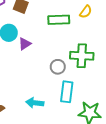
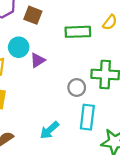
cyan arrow: (35, 103) -> (49, 130), turned -48

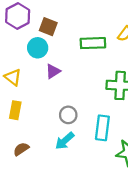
cyan circle: (19, 47) -> (38, 48), moved
gray circle: (77, 88) -> (68, 115), moved

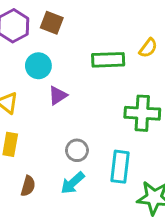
brown square: (48, 27) -> (52, 23), moved
brown semicircle: (21, 149) -> (28, 186), moved, turned 140

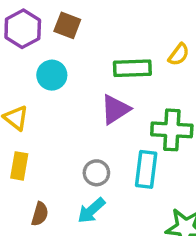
purple triangle: (58, 95) -> (115, 109), moved, size x1.4
cyan rectangle: (120, 167) -> (146, 169), moved

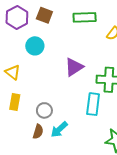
green rectangle: (132, 68) -> (85, 17), moved
gray circle: (96, 173) -> (44, 110), moved
brown semicircle: (40, 214) -> (38, 132), moved

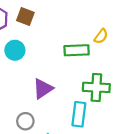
green rectangle: (85, 17) -> (77, 50), moved
purple triangle: (74, 67) -> (43, 89), moved

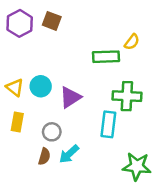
cyan circle: (15, 50) -> (41, 86), moved

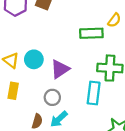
gray circle: (52, 132) -> (52, 97), moved

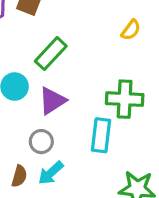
green rectangle: (91, 33) -> (51, 54), moved, turned -45

